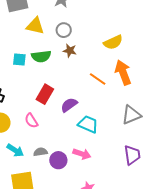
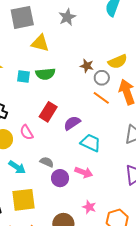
gray circle: (64, 30) -> (102, 78), moved
brown star: (70, 51) -> (87, 66), moved
pink semicircle: (31, 121) -> (27, 132), moved
gray semicircle: (40, 152) -> (47, 162), moved, turned 32

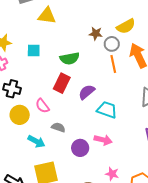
green semicircle: (45, 74) -> (70, 58), moved
orange line: (101, 98) -> (113, 64), turned 48
gray semicircle: (47, 162) -> (58, 127), moved

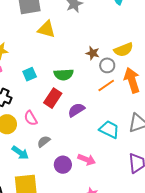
cyan square: (34, 50) -> (30, 74), moved, turned -32
orange line: (113, 64) -> (106, 86), turned 60
cyan trapezoid: (107, 110) -> (109, 129), moved
gray semicircle: (58, 127) -> (44, 142), turned -64

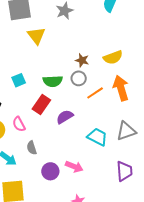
yellow triangle: (46, 29) -> (36, 36), turned 36
gray circle: (107, 65) -> (79, 78), moved
gray semicircle: (44, 142) -> (32, 148), turned -72

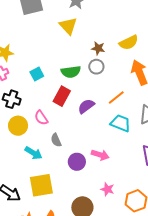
yellow triangle: (36, 36) -> (68, 26), moved
orange line: (95, 93) -> (116, 97), moved

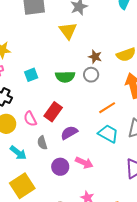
red rectangle: (62, 96) -> (53, 112), moved
purple semicircle: (86, 106) -> (69, 133), moved
yellow square: (41, 185) -> (22, 186), turned -30

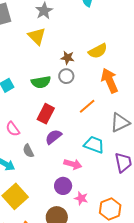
red rectangle: (53, 112) -> (46, 114), moved
cyan trapezoid: (108, 134) -> (94, 145), moved
purple circle: (60, 167) -> (63, 186), moved

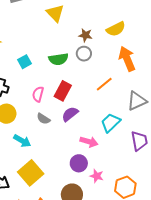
pink semicircle: (13, 129) -> (38, 94), moved, turned 49
cyan trapezoid: (94, 145) -> (111, 123), turned -65
gray semicircle: (28, 151) -> (43, 119), moved, turned -32

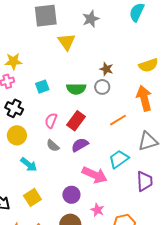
yellow triangle: (55, 13) -> (67, 42), moved
yellow semicircle: (116, 29) -> (148, 65), moved
pink arrow: (89, 142) -> (95, 175), size x1.4
purple circle: (79, 163) -> (71, 195), moved
yellow square: (31, 173) -> (32, 197), size x0.7

